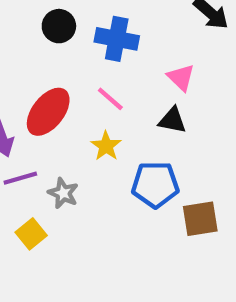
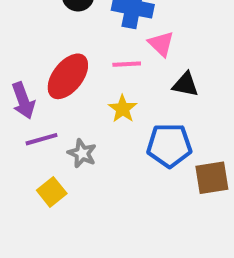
pink triangle: (181, 77) -> (161, 44), moved
pink line: (110, 99) -> (127, 64), turned -44

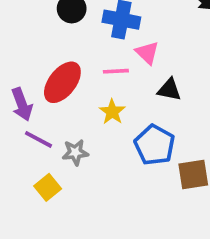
purple line: (42, 139) -> (38, 139), turned 44
blue pentagon: (169, 145) -> (155, 145), turned 30
gray star: (82, 153) -> (75, 152), turned -30

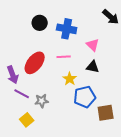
pink triangle: (147, 53) -> (93, 45), moved
yellow star: (112, 112) -> (70, 79), moved
blue pentagon: (155, 145) -> (85, 97), turned 30

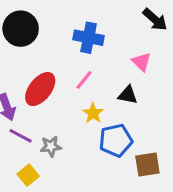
black circle: (40, 23) -> (21, 29), moved, size x1.5
pink triangle: (93, 45) -> (141, 62), moved
pink line: (64, 57) -> (84, 80), turned -48

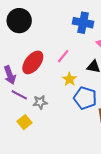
blue cross: (89, 38) -> (83, 23), moved
blue pentagon: (116, 140) -> (85, 98), turned 30

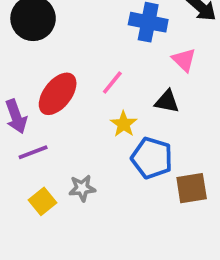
purple line: (19, 95) -> (33, 152), turned -49
gray star: (40, 102) -> (82, 188), moved

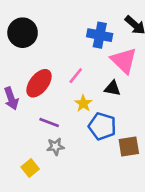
pink triangle: (184, 60) -> (124, 60), size x1.6
purple line: (33, 152) -> (49, 122), moved, turned 42
yellow square: (43, 201) -> (30, 168), moved

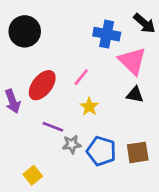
black triangle: (112, 88) -> (135, 95), moved
blue pentagon: (102, 126) -> (101, 151), moved
gray star: (55, 146) -> (72, 144), moved

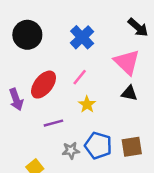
blue cross: (107, 34) -> (82, 37), moved, turned 35
purple line: (53, 127) -> (53, 123), turned -36
gray star: (72, 144) -> (71, 150), moved

